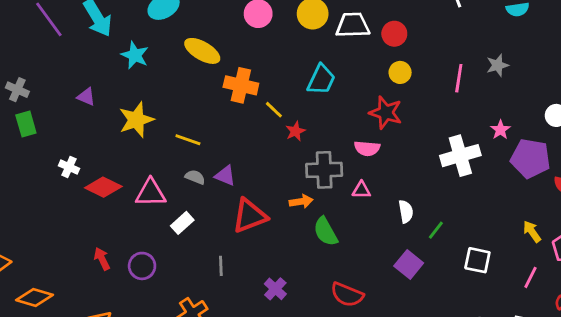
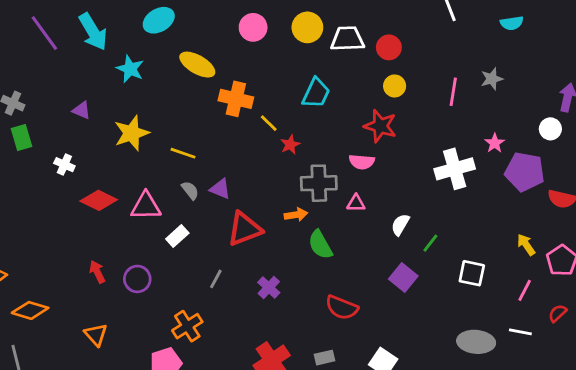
white cross: (69, 167) -> (64, 165), moved
gray semicircle: (195, 177) -> (190, 190), turned 30
white semicircle: (406, 211) -> (400, 225), turned -140
gray line: (221, 266) -> (216, 279), turned 30
purple cross: (275, 289) -> (269, 288), moved

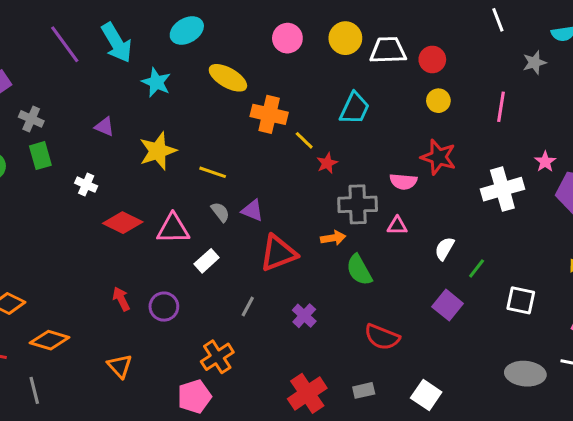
gray star: (492, 79) -> (534, 63), moved
red star: (380, 126) -> (438, 157), moved

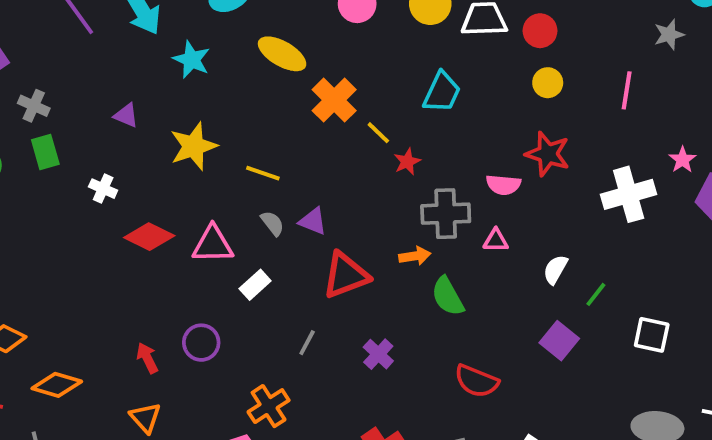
orange cross: (269, 114) -> (334, 100), turned 32
red arrow: (121, 299) -> (147, 358), moved

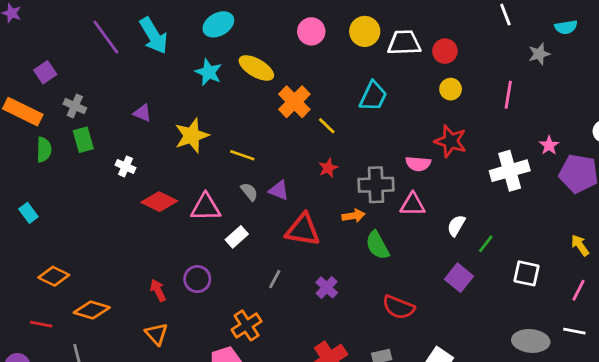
cyan star: (192, 60) -> (209, 72), moved
red star: (407, 162) -> (328, 168), moved
pink triangle: (496, 241) -> (413, 204), size x1.4
red triangle: (346, 275) -> (303, 230), turned 30

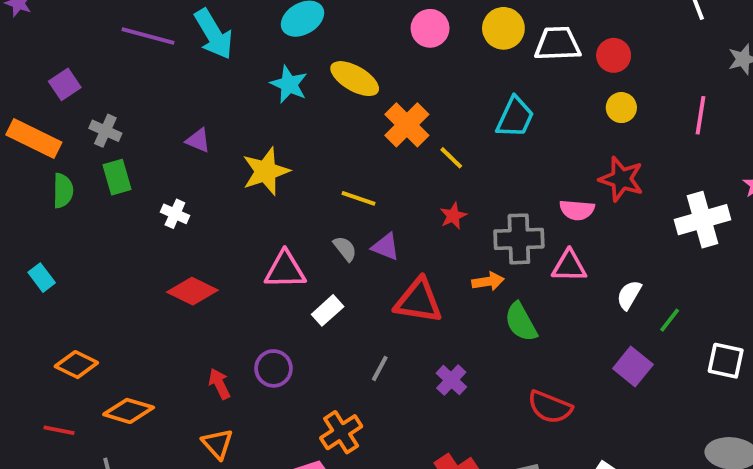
purple line: (106, 37) -> (148, 36), turned -39
yellow line: (242, 155) -> (359, 198), moved
red diamond: (159, 202) -> (192, 291), moved

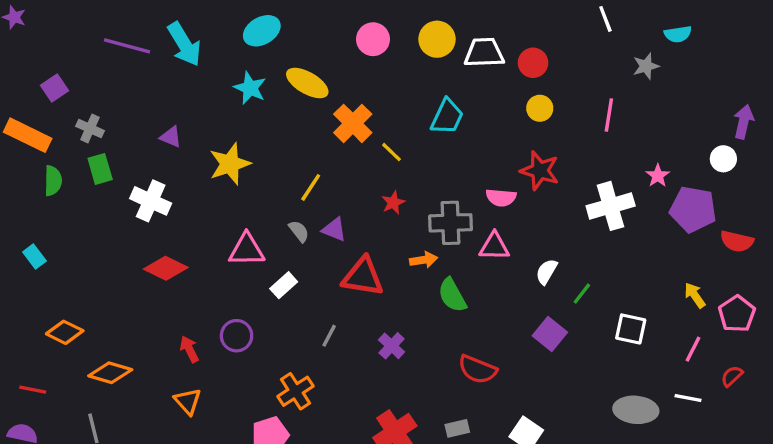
yellow line: (359, 198) -> (311, 187), turned -76
white cross: (175, 214) -> (151, 201), size x1.6
red line: (59, 430) -> (33, 390), moved

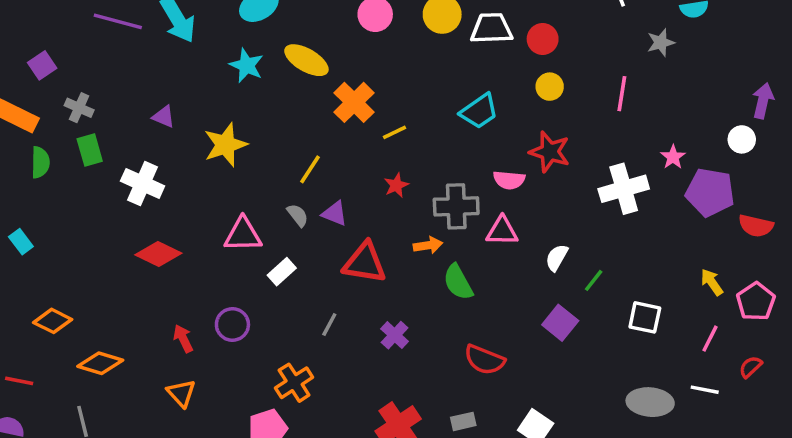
cyan trapezoid: (447, 117) -> (479, 111), moved, turned 30
yellow line: (392, 152) -> (395, 132), turned -70

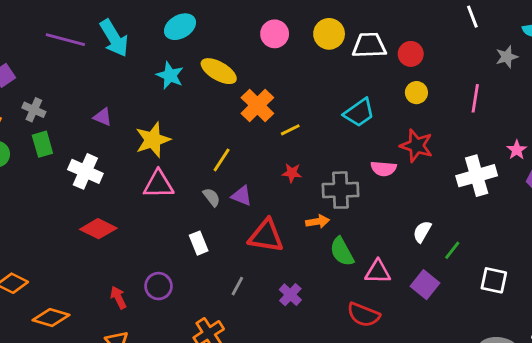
red star: (396, 185) -> (292, 173), turned 30
pink triangle: (502, 231) -> (378, 272), moved
pink triangle: (243, 235) -> (159, 184), moved
white rectangle: (282, 272) -> (199, 243), turned -70

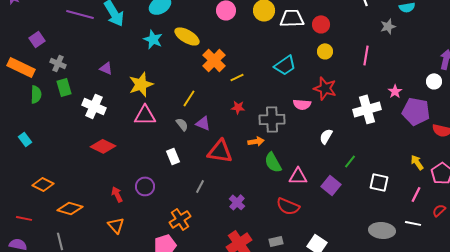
white semicircle: (422, 232) -> (326, 136), moved
purple cross: (290, 295) -> (237, 202), moved

